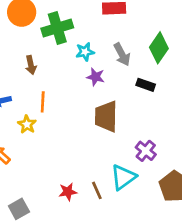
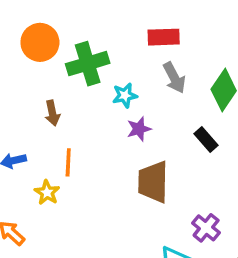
gray arrow: (122, 54) -> (174, 78), moved
purple star: (96, 77) -> (139, 129), turned -30
black rectangle: (146, 85) -> (206, 140), turned 30

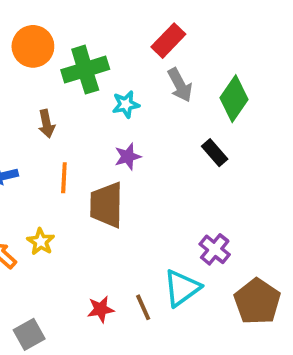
red rectangle: (164, 37) -> (168, 41), turned -44
purple star: (139, 129) -> (128, 157), moved
brown trapezoid: (153, 182) -> (106, 205), moved
yellow star: (47, 193) -> (41, 242), moved

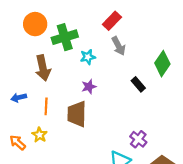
green diamond: (234, 99) -> (162, 64), moved
brown arrow: (47, 124) -> (43, 68), size x1.6
orange line: (64, 178) -> (46, 106), moved

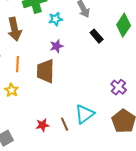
black rectangle: (138, 84) -> (97, 36), moved
purple cross: (138, 139) -> (119, 87), moved

